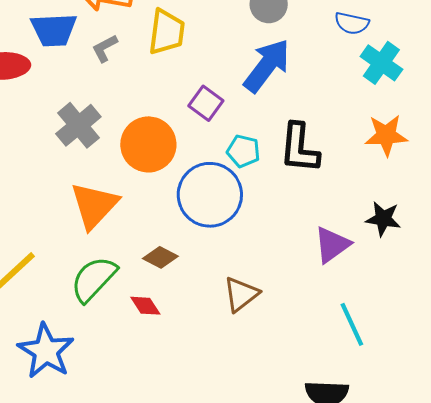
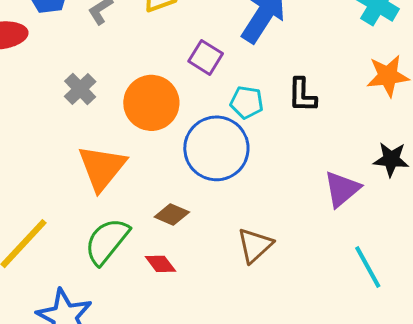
gray cross: (78, 125) -> (80, 89), size x0.7
black L-shape: (299, 148) -> (302, 95), size x0.7

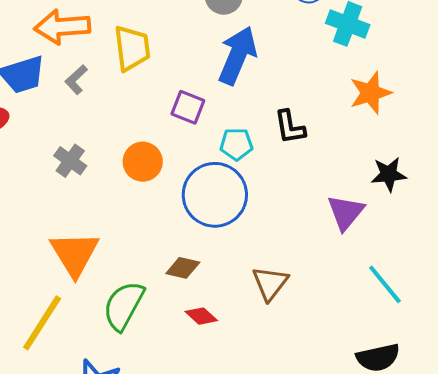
orange circle: (151, 103) -> (143, 162), size x0.7
orange triangle: (102, 168) -> (75, 254), moved
red diamond: (160, 264) -> (201, 316), moved

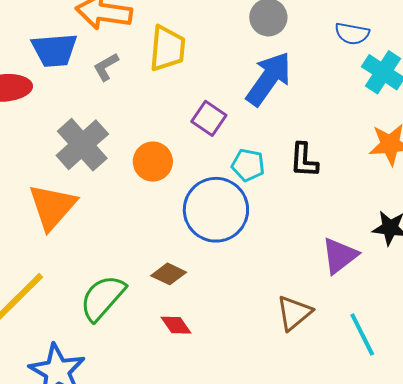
gray cross: (70, 161) -> (82, 145), size x1.6
orange triangle: (75, 254) -> (52, 207), moved
brown triangle: (270, 283) -> (294, 313), moved

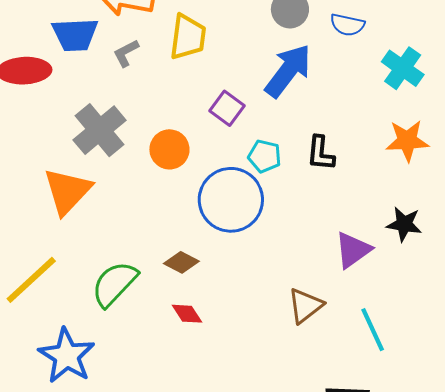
blue semicircle: (352, 34) -> (347, 25), moved

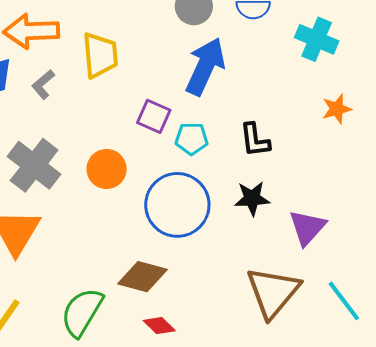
orange star: (407, 141) -> (337, 109), size x0.7
cyan pentagon: (265, 156) -> (192, 139), moved
black star: (404, 224) -> (252, 198), moved
brown diamond: (181, 262) -> (143, 277), size x1.4
brown triangle: (305, 306) -> (273, 292), size x1.5

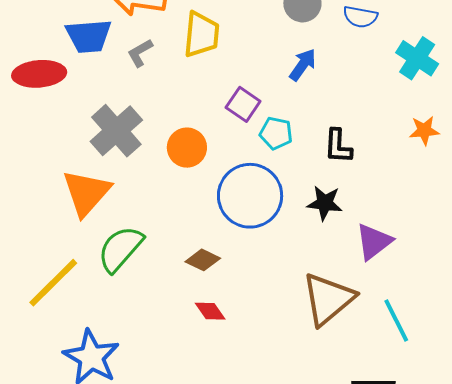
blue arrow: (205, 66) -> (303, 65), size x0.6
brown diamond: (143, 277) -> (203, 260), size x0.7
green semicircle: (82, 312) -> (120, 249), moved

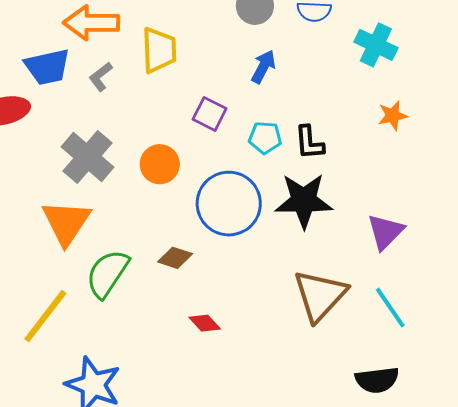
cyan pentagon: (276, 133) -> (265, 138), moved
black star: (325, 203) -> (304, 201), size x1.6
purple triangle: (374, 242) -> (385, 232), moved
brown diamond: (203, 260) -> (175, 258), moved

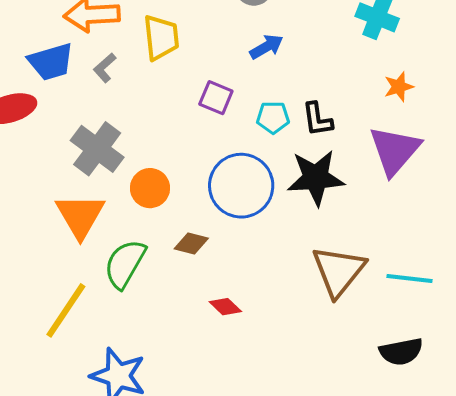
blue arrow: (263, 67) -> (266, 47), turned 36
orange circle: (160, 164) -> (150, 188), moved
purple triangle: (385, 232) -> (395, 150), moved, size x1.4
cyan line: (390, 308) -> (409, 279), turned -45

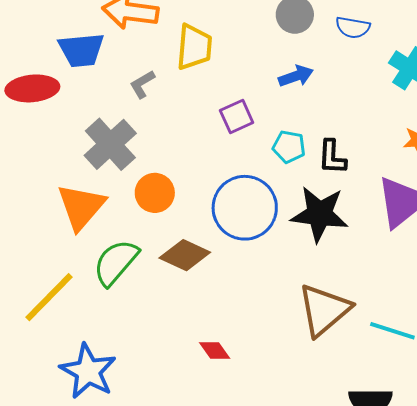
gray L-shape: (105, 68) -> (142, 84), moved
purple square: (216, 98) -> (237, 117), turned 32
brown diamond: (191, 244) -> (185, 255), size x1.4
red diamond: (225, 307) -> (215, 350), moved

